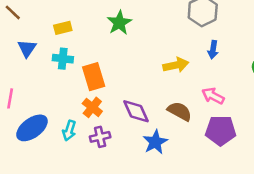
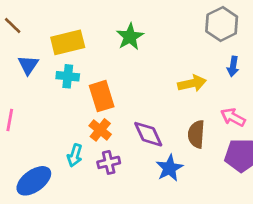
yellow rectangle: (63, 28) -> (68, 42), size x1.6
brown semicircle: (180, 111) -> (196, 134), turned -115
blue ellipse: (32, 128) -> (34, 181), moved

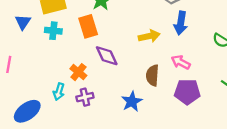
blue arrow: (233, 66) -> (181, 23), size x1.5
orange rectangle: (102, 96) -> (88, 26), moved
purple diamond: (148, 134) -> (107, 56), moved

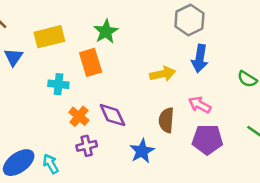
cyan cross: (53, 31) -> (58, 84), moved
purple diamond: (107, 56) -> (112, 115), moved
cyan arrow: (59, 92) -> (51, 164), moved, turned 133

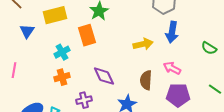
cyan cross: (58, 84) -> (62, 52), turned -35
orange cross: (79, 116) -> (62, 77), moved, turned 35

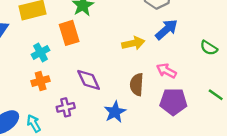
blue arrow: (172, 32) -> (166, 30), turned -140

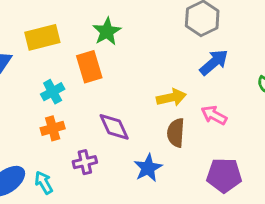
yellow arrow: (133, 43) -> (171, 98), moved
purple pentagon: (173, 102) -> (224, 175), moved

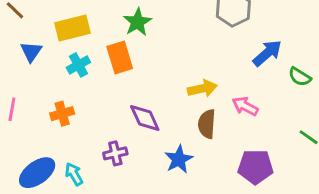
blue arrow: (214, 62) -> (267, 53), moved
cyan cross: (53, 92) -> (78, 65), moved
orange cross: (53, 128) -> (62, 114), moved

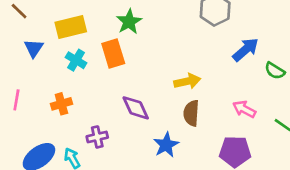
cyan cross: (78, 65) -> (76, 60), turned -30
pink arrow: (245, 106) -> (244, 109), moved
purple cross: (115, 153) -> (97, 137), moved

